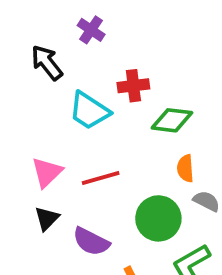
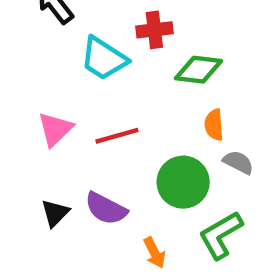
black triangle: (47, 218) -> (55, 213), moved

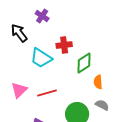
green diamond: (199, 70) -> (84, 63), turned -40
orange semicircle: (214, 125) -> (98, 82), moved

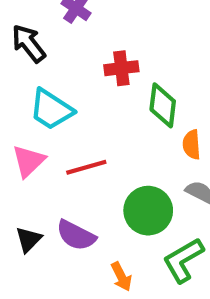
cyan trapezoid: (41, 58) -> (51, 109), moved
green diamond: (84, 63) -> (163, 105), turned -50

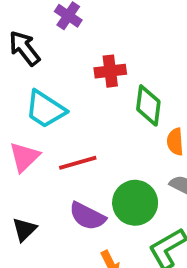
purple semicircle: (76, 235) -> (87, 216), moved

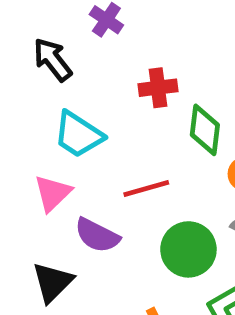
red line: (78, 163) -> (146, 188), moved
purple semicircle: (87, 216) -> (97, 235), moved
black triangle: (24, 229) -> (53, 282), size x1.4

